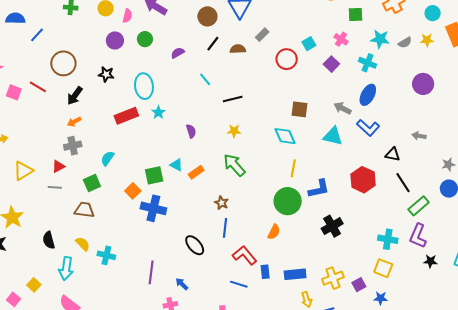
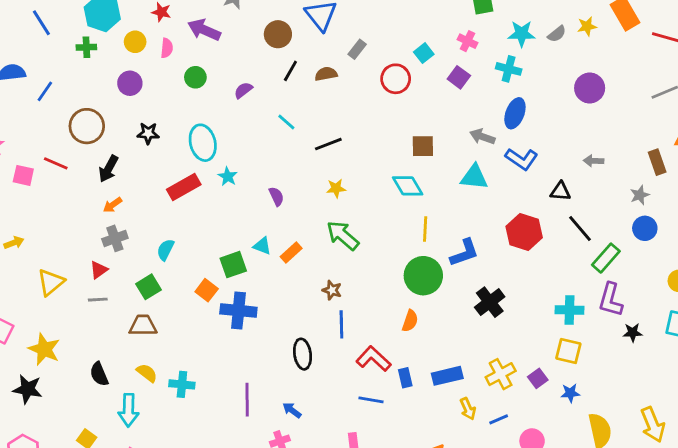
purple circle: (115, 40) -> (130, 83), moved
black ellipse: (195, 245) -> (303, 354), turned 40

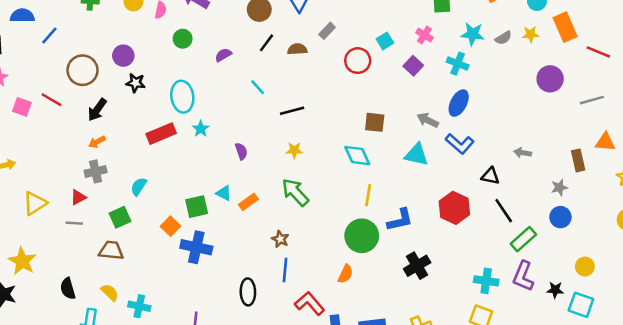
purple circle: (130, 83) -> (123, 56), moved
purple circle: (590, 88) -> (550, 79), moved
black star: (633, 333) -> (555, 290), moved

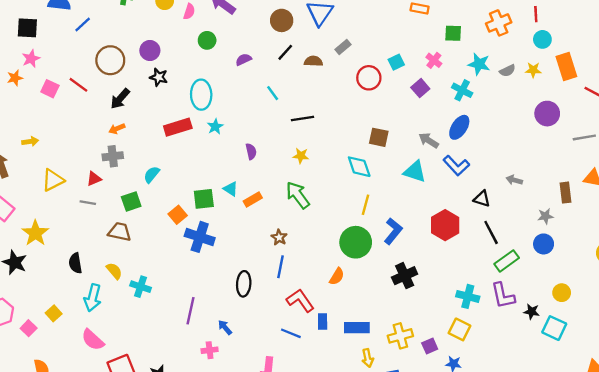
blue L-shape: (400, 220) -> (393, 231), turned -44
purple L-shape: (523, 276) -> (503, 296), turned -40

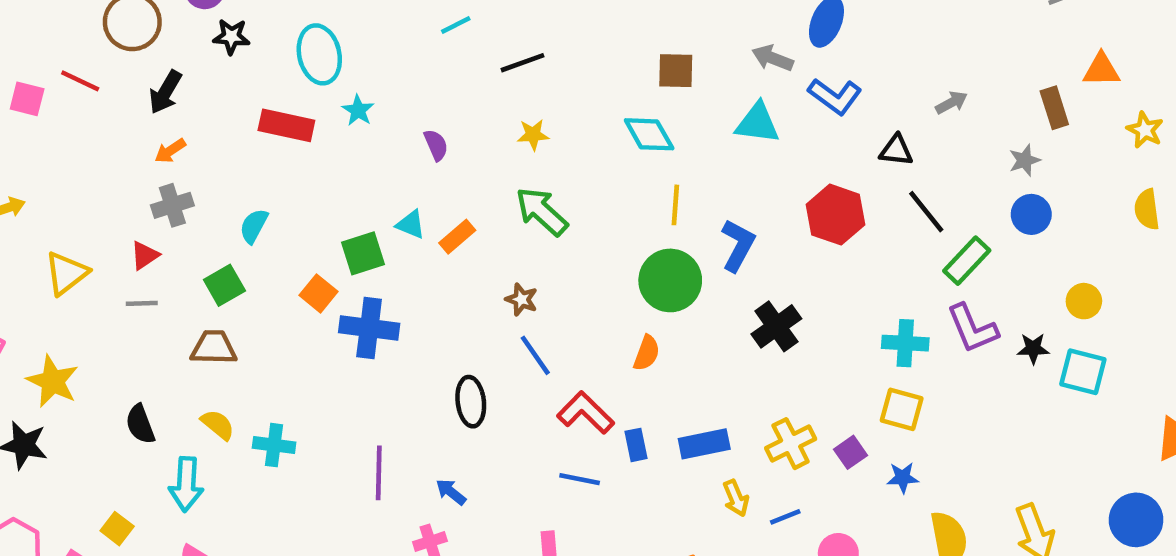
cyan line: (273, 93) -> (456, 25), turned -70
red rectangle: (178, 127) -> (286, 125), turned 40
gray arrow: (514, 180) -> (951, 103), turned 147
blue line: (281, 267) -> (535, 355), turned -35

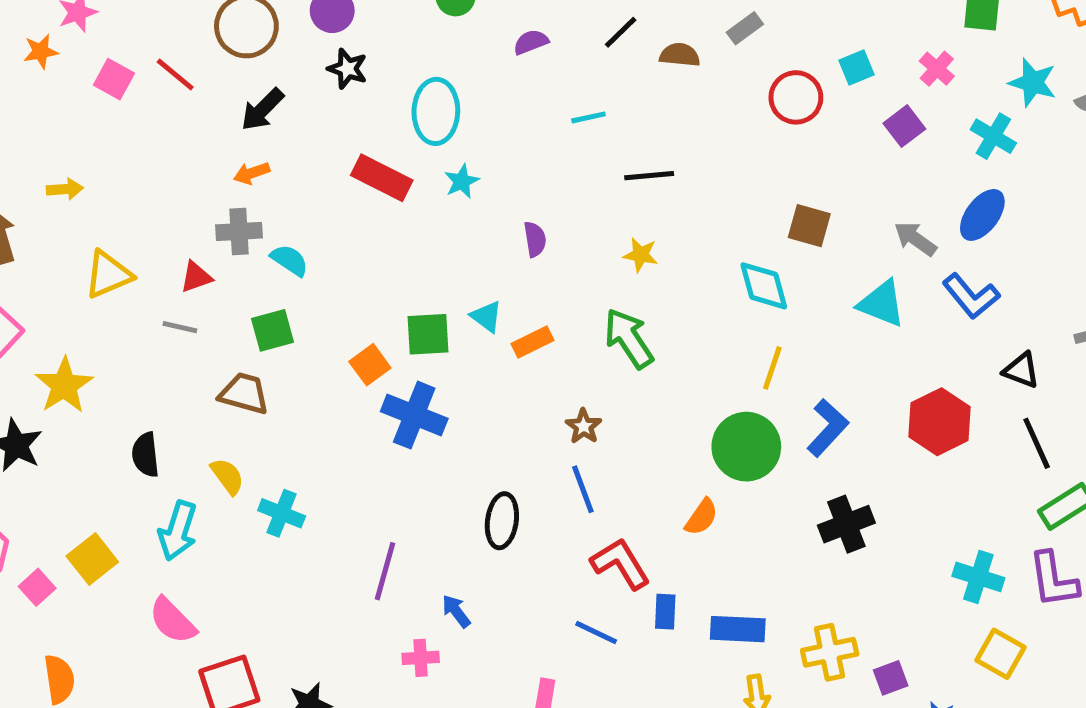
cyan semicircle: (254, 226) -> (290, 260), moved, turned 81
yellow square: (902, 409) -> (1001, 654), moved
yellow square: (117, 529) -> (92, 559), size x1.4

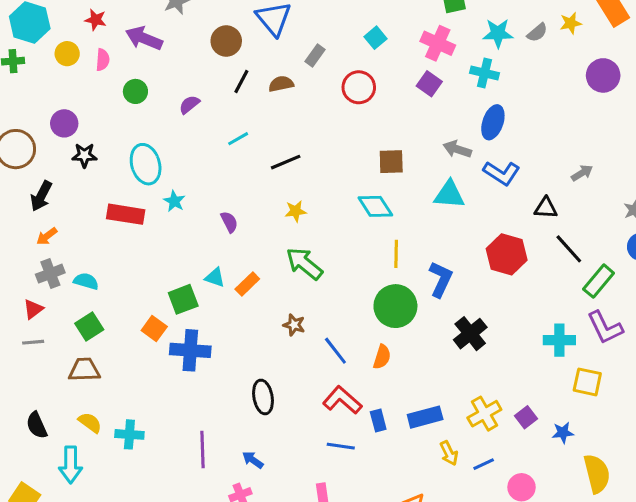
cyan square: (856, 67) -> (376, 38), moved
pink cross: (937, 69) -> (438, 43), size x1.5
blue line: (583, 489) -> (335, 351), moved

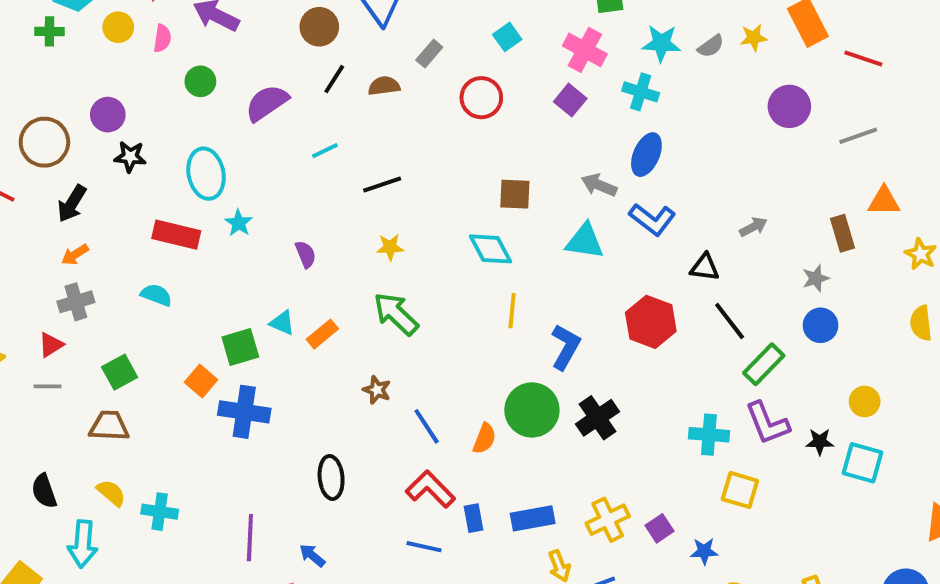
purple semicircle: (189, 104) -> (267, 103), size x1.6
cyan semicircle: (86, 281) -> (156, 295), moved
green circle: (395, 306) -> (532, 410), moved

